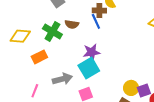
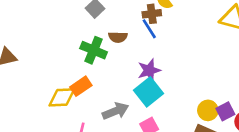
yellow diamond: (20, 36) -> (62, 97), moved

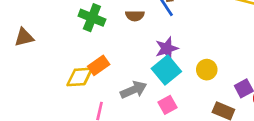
green cross: (94, 50) -> (92, 18), moved
yellow circle: (208, 110) -> (207, 70), moved

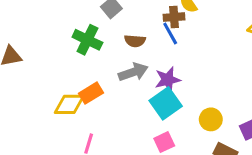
yellow circle: (207, 70) -> (211, 119), moved
gray arrow: (134, 90) -> (133, 72), moved

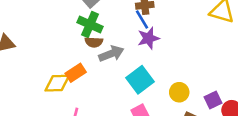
green cross: (87, 40) -> (90, 25), moved
brown semicircle: (135, 41) -> (94, 42), moved
purple star: (168, 80) -> (148, 38), moved

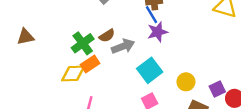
green cross: (90, 25) -> (83, 43), moved, turned 30
brown semicircle: (94, 42) -> (107, 36), turned -35

